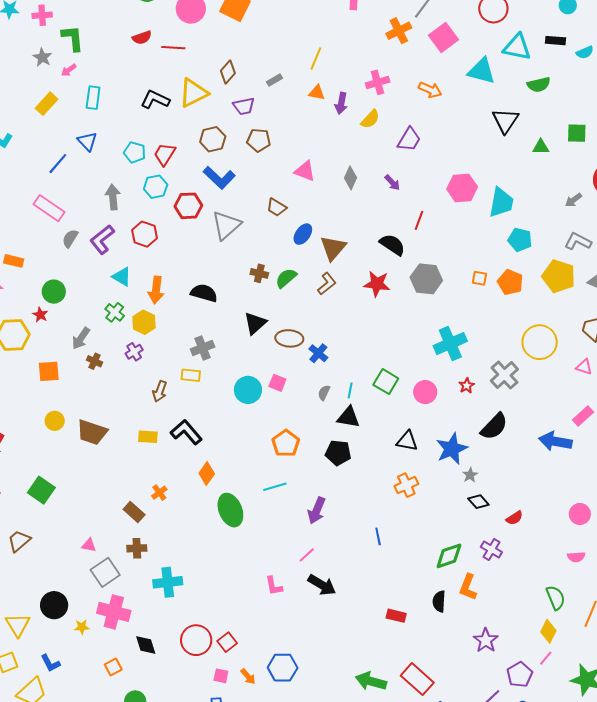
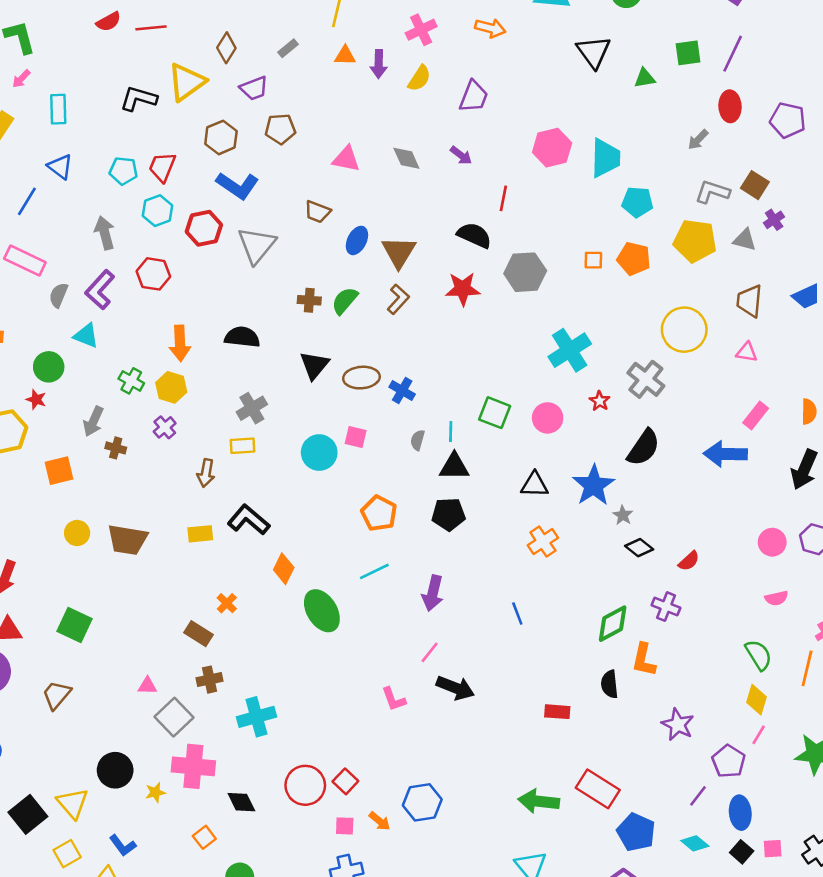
gray diamond: (350, 178) -> (406, 158), turned -40
cyan triangle: (122, 277) -> (86, 336), moved

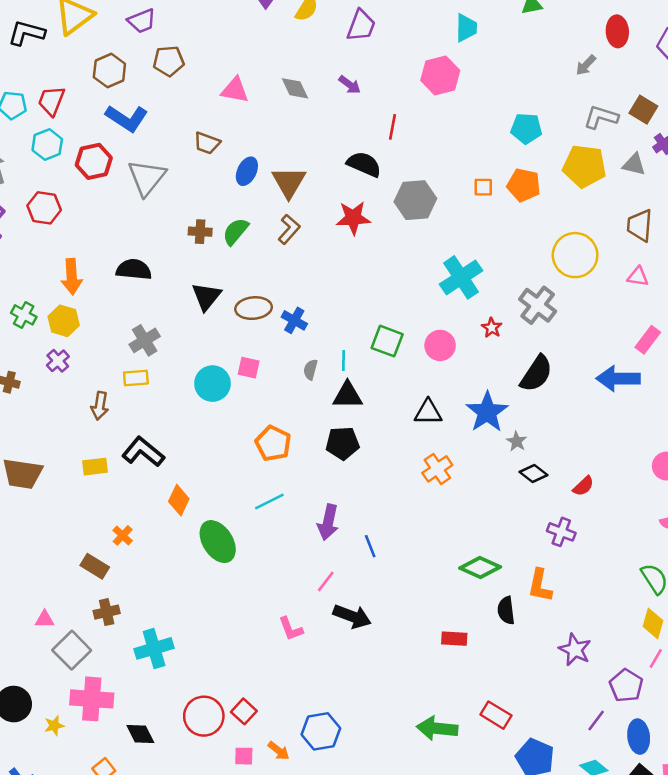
cyan trapezoid: (605, 158) -> (466, 28), moved, size x0.7
blue line: (517, 613) -> (370, 546), moved
green diamond: (613, 624) -> (480, 568), moved, turned 54
red rectangle: (598, 789) -> (496, 715), size x0.7

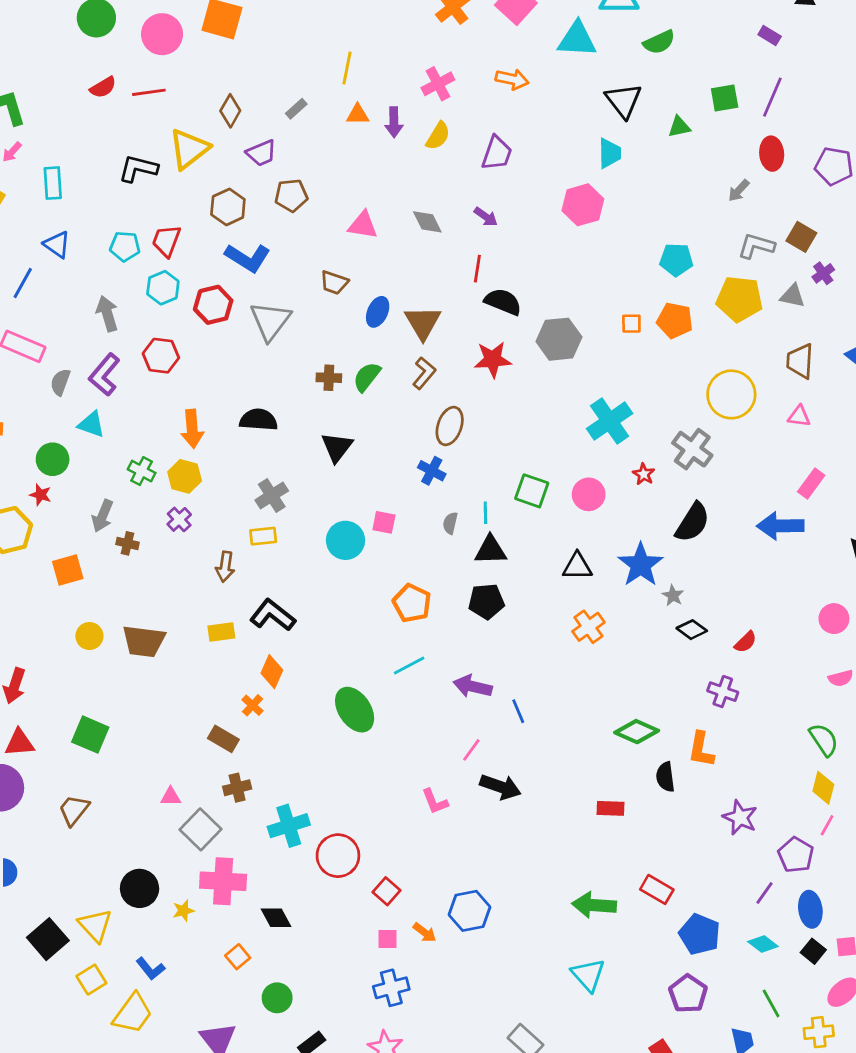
red line: (392, 127) -> (477, 269), moved
brown ellipse: (254, 308) -> (450, 426), moved, turned -64
orange diamond: (179, 500) -> (272, 672), moved
purple arrow: (328, 522) -> (473, 686), turned 92
red circle: (204, 716) -> (338, 856), moved

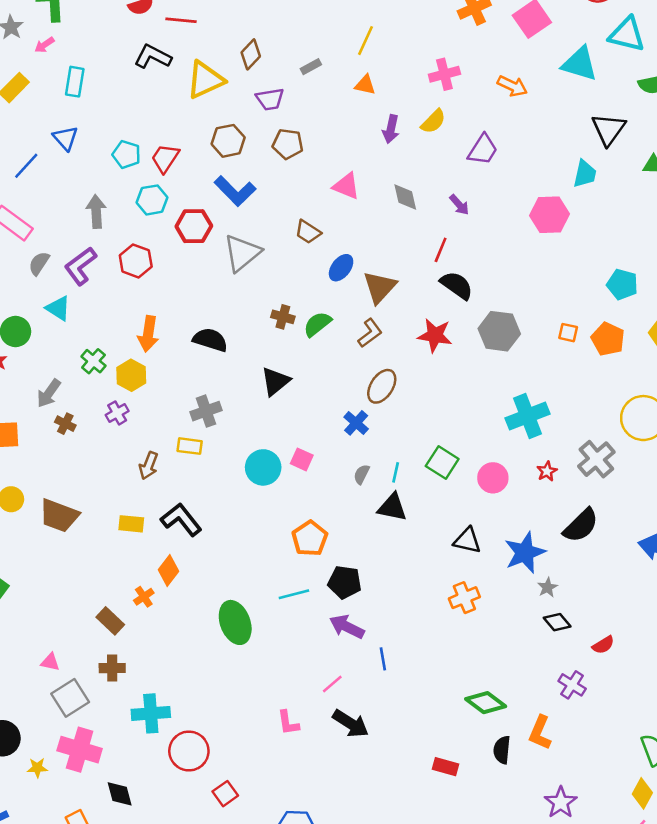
purple arrow: (394, 122) -> (391, 129), moved
black L-shape: (138, 169) -> (153, 57), moved
black pentagon: (486, 601) -> (345, 582), moved

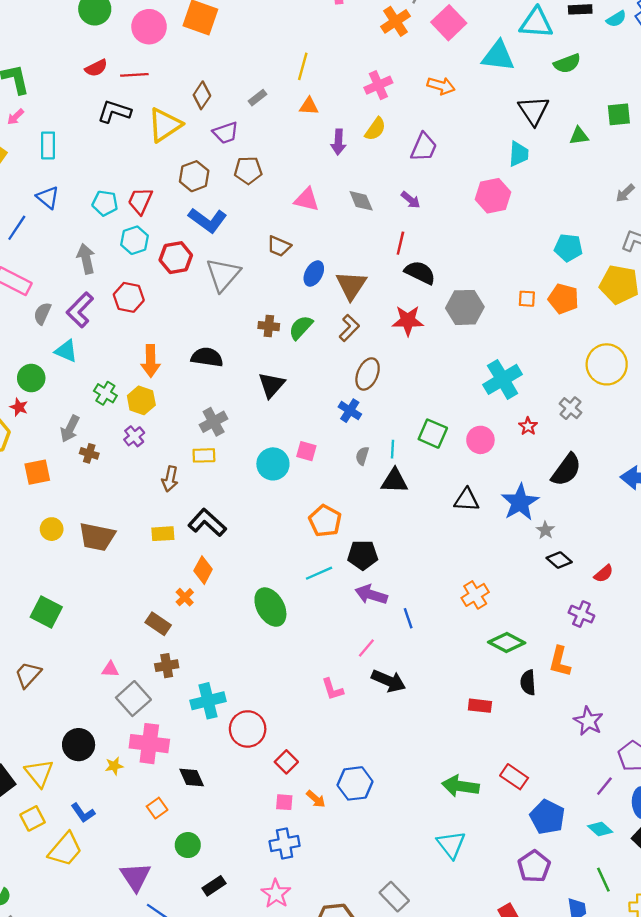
gray cross: (596, 459) -> (571, 408), size x0.7
orange cross: (464, 598) -> (475, 595), moved

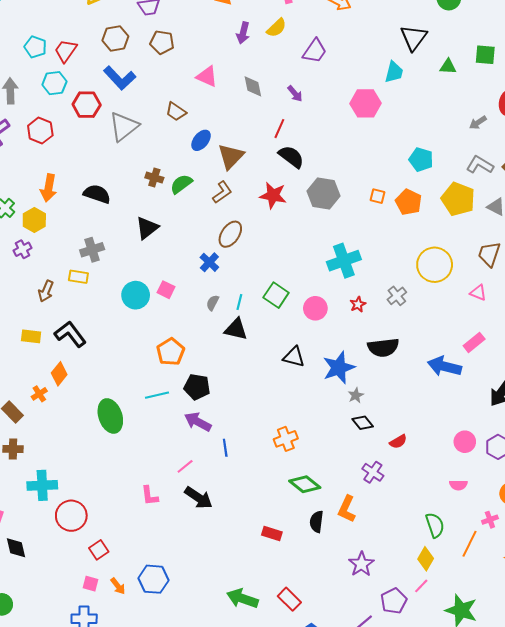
black semicircle: (566, 470) -> (383, 348), turned 36

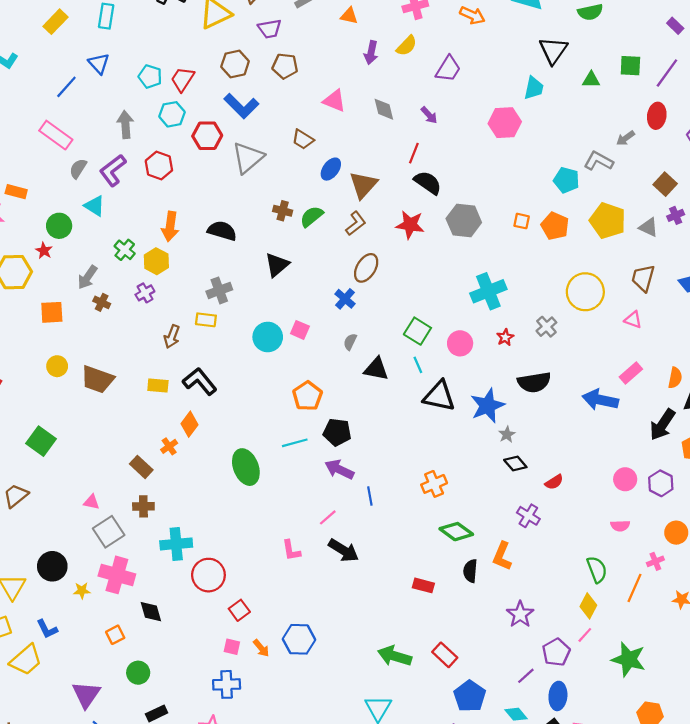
gray L-shape: (480, 165) -> (598, 161), moved
cyan line: (239, 302) -> (418, 365), moved, turned -35
black triangle: (294, 357) -> (439, 396), size x1.4

